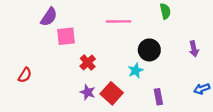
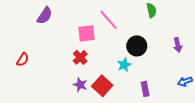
pink line: (118, 21) -> (108, 20), turned 50
pink square: (66, 36) -> (87, 33), moved
red semicircle: (25, 75) -> (23, 60), moved

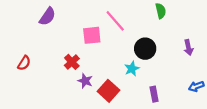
red cross: (80, 57) -> (72, 62), moved
purple star: (80, 85) -> (85, 81), moved

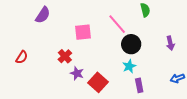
pink line: (115, 21) -> (117, 24), moved
cyan star: (132, 69) -> (129, 66), moved

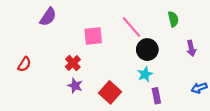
green semicircle: (145, 10) -> (173, 19), moved
purple star: (77, 73) -> (75, 86), moved

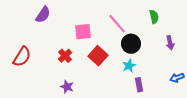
red semicircle: (24, 64) -> (22, 57), size x1.5
purple star: (75, 86) -> (67, 87), moved
red square: (110, 92) -> (98, 56), moved

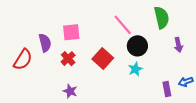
purple semicircle: (43, 15) -> (45, 43), moved, turned -48
green semicircle: (154, 17) -> (162, 18), size x1.5
pink square: (83, 32) -> (71, 32), moved
purple rectangle: (139, 85) -> (167, 89), moved

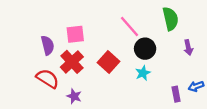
red cross: (68, 59) -> (72, 62), size x1.5
red semicircle: (23, 60) -> (48, 79), moved, turned -90

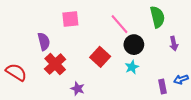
pink square: (75, 34) -> (70, 19), moved
red cross: (72, 62) -> (55, 64), moved
red semicircle: (48, 79) -> (16, 72), moved
purple star: (74, 96) -> (78, 89), moved

